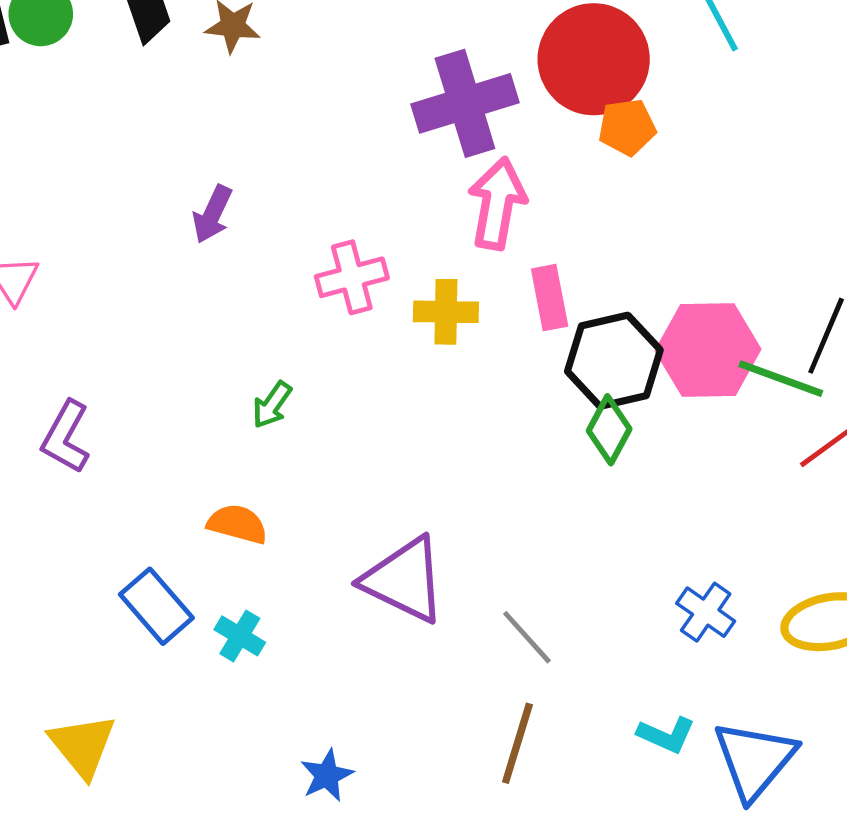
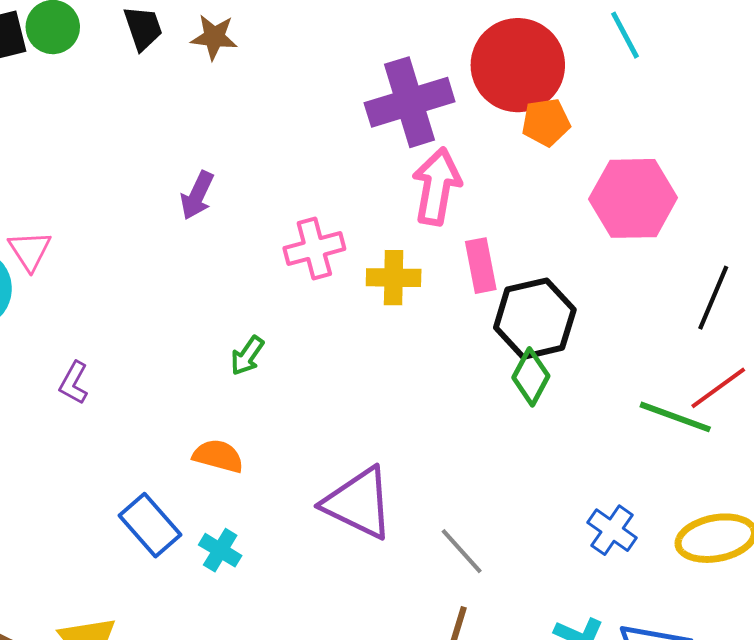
pink hexagon: (708, 350) -> (633, 198), moved
green line: (781, 379) -> (675, 417), moved
purple L-shape: (66, 437) -> (74, 383), size x0.7

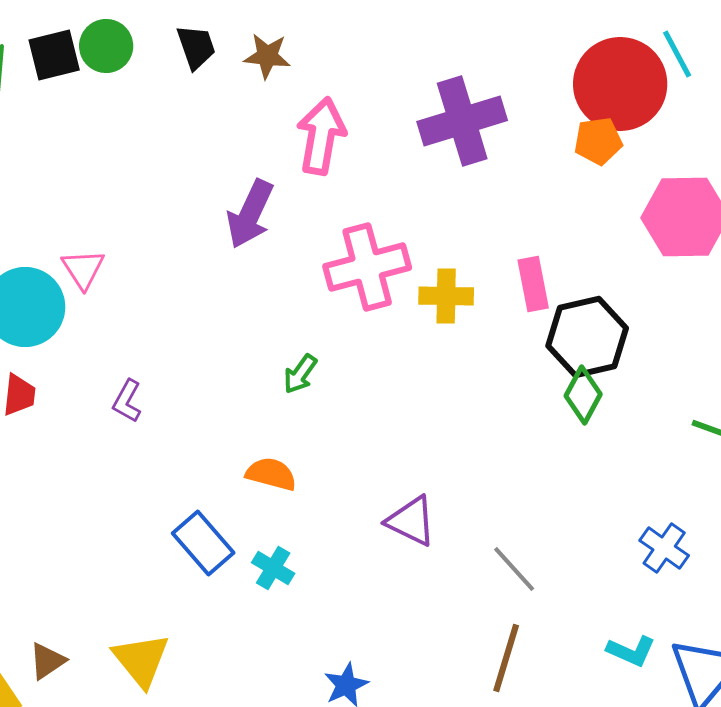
red circle: (518, 65) -> (620, 84), moved
pink arrow: (437, 186) -> (321, 136), moved
purple arrow: (197, 195) -> (250, 214), size x1.4
pink cross: (314, 249) -> (367, 267), size x1.4
purple triangle: (358, 503) -> (411, 521), size x0.7

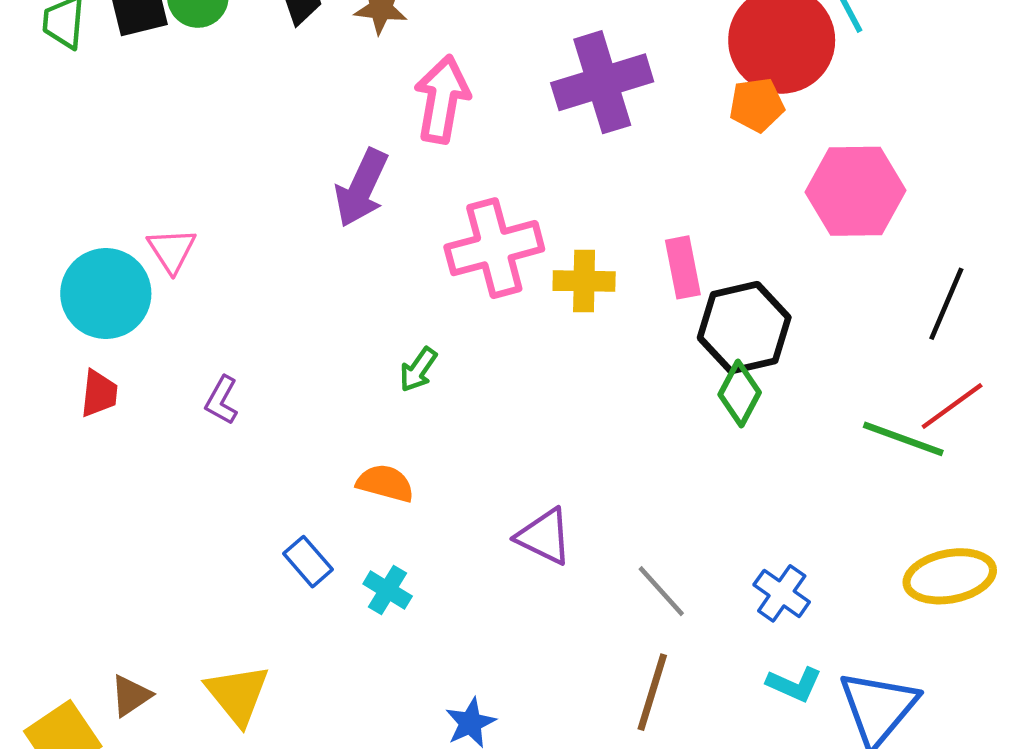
blue rectangle: (203, 543) -> (308, 562), size x0.7
blue cross: (664, 548) -> (782, 593), moved

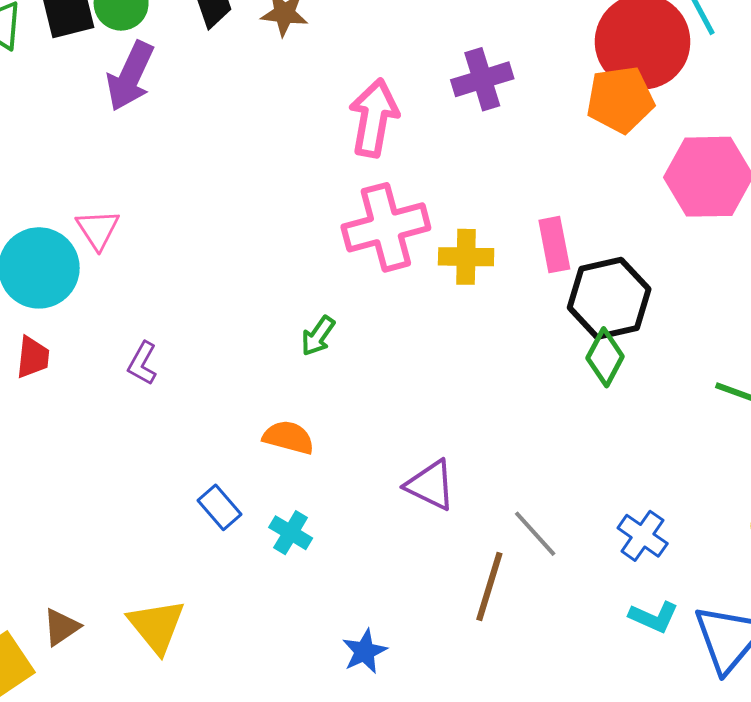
purple cross: (602, 82) -> (482, 79), size x0.7
pink arrow: (442, 99) -> (374, 118), moved
orange pentagon: (757, 105) -> (620, 100), size x1.4
purple arrow: (361, 188) -> (130, 76), moved
brown line: (652, 692) -> (489, 586), moved

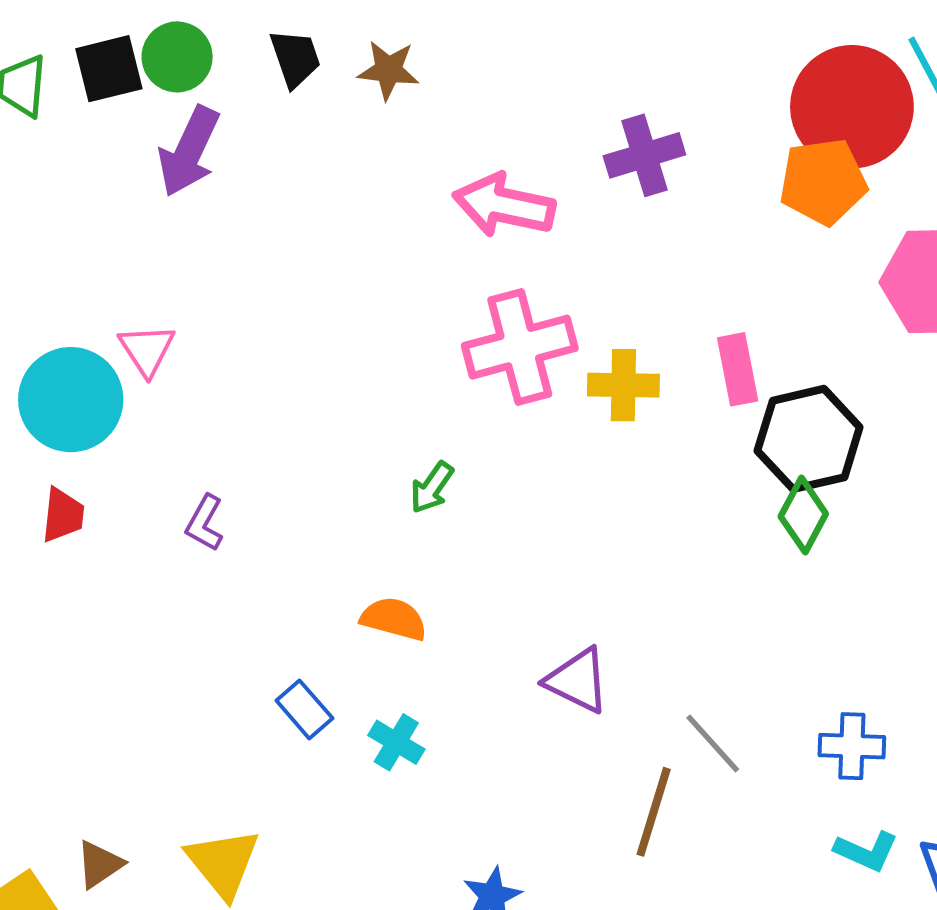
pink arrow: (374, 118) -> (504, 205), turned -88
blue cross: (643, 536) -> (852, 746), turned -33

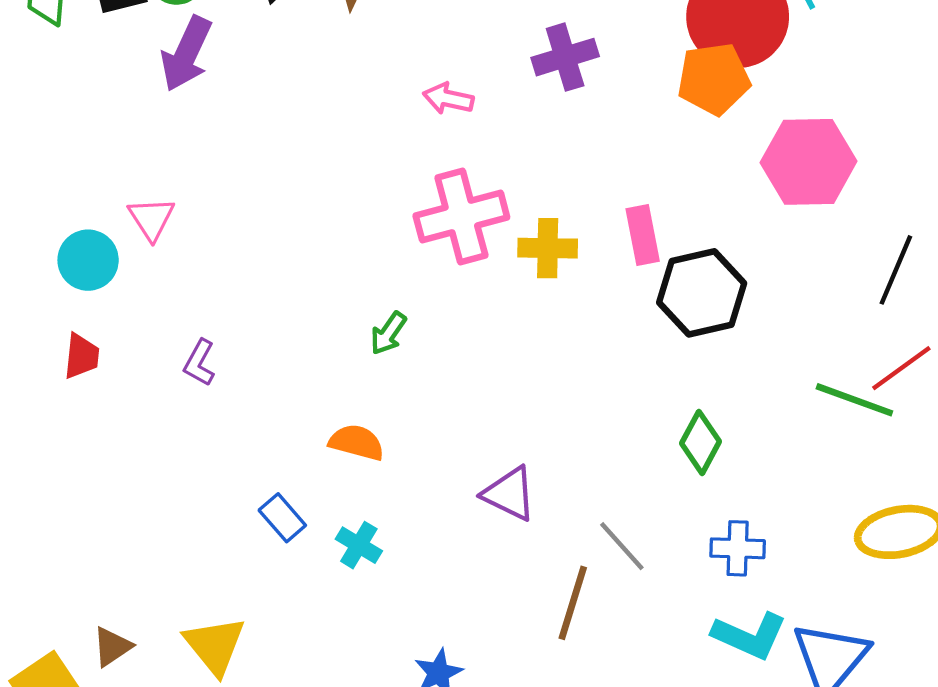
pink arrow: (504, 205) -> (448, 99), size x0.6
cyan circle: (71, 400) -> (88, 260), size x0.7
green diamond: (803, 515) -> (700, 442), moved
cyan L-shape: (866, 851) -> (750, 636), size x1.4

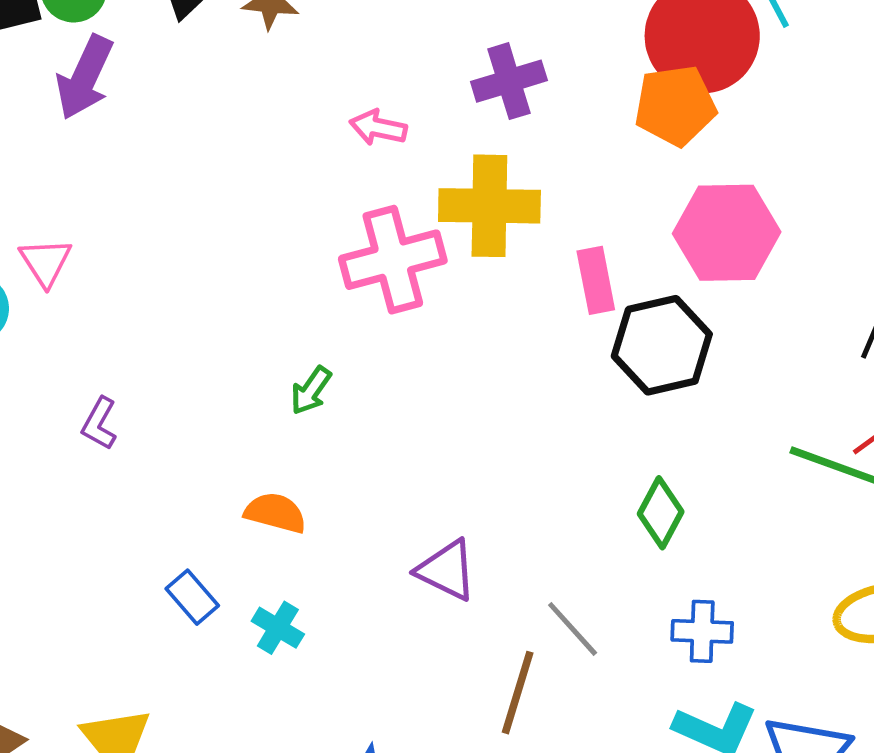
pink hexagon: (809, 162) -> (727, 233), moved
yellow cross: (548, 248) -> (489, 206), moved, size x1.5

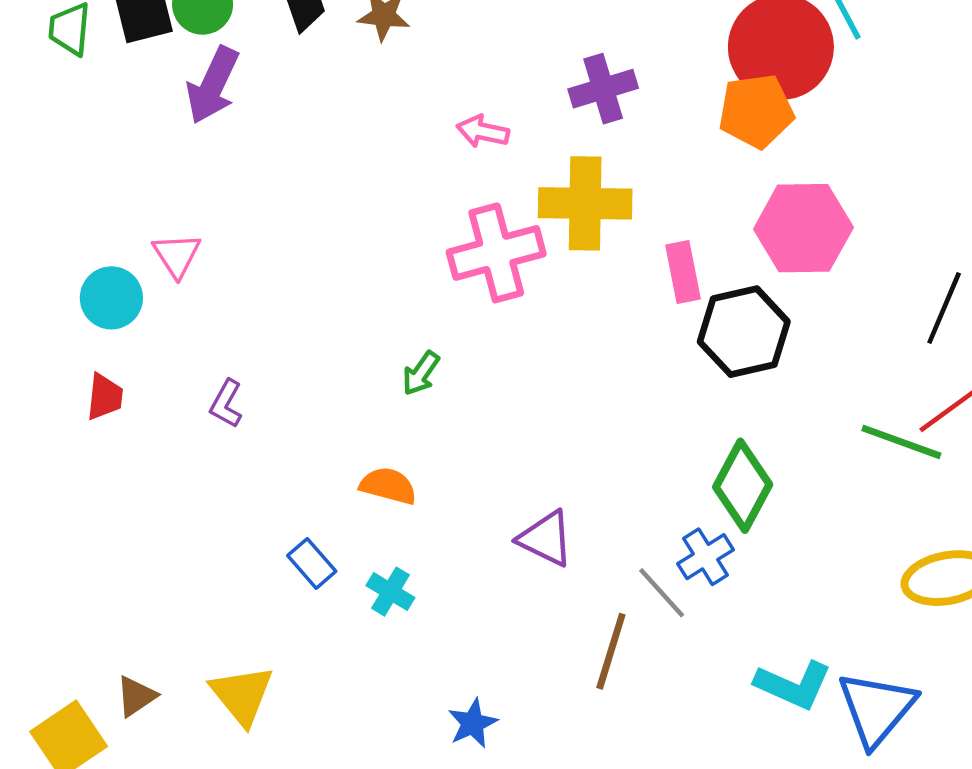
green diamond: (661, 513) -> (743, 486), size x1.4
blue cross: (702, 631) -> (706, 557), moved, turned -34

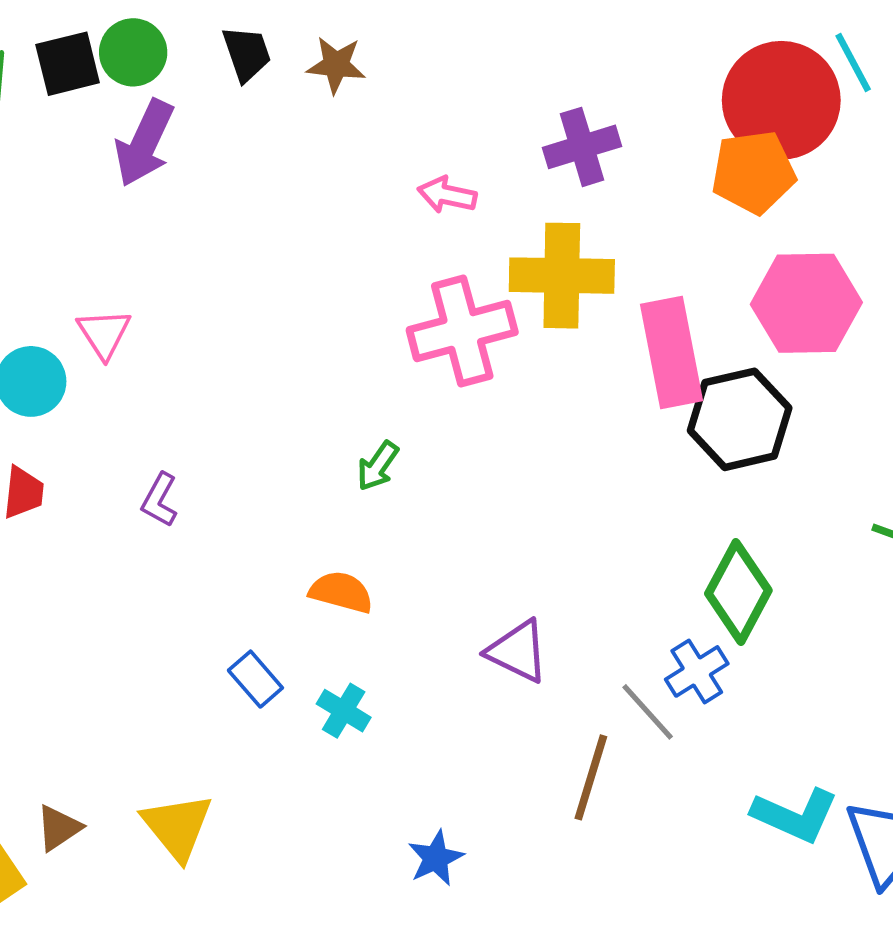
pink rectangle: (683, 272) -> (672, 352), size x1.6

